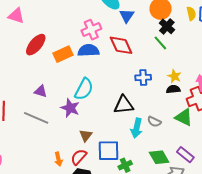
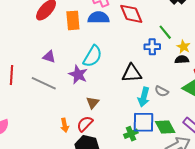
green line: (160, 43) -> (165, 32), moved
orange rectangle: (63, 54) -> (73, 20), turned -72
blue square: (108, 151) -> (144, 122), moved

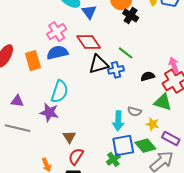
yellow star: (183, 47) -> (153, 124), moved
black triangle: (132, 73) -> (98, 64), moved
red semicircle: (85, 124) -> (76, 156), moved

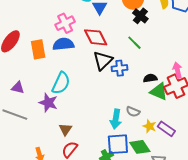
green line: (126, 53) -> (134, 43), moved
black triangle: (98, 64) -> (103, 61), turned -35
green triangle: (163, 102) -> (159, 92), moved
purple rectangle: (171, 139) -> (166, 129), moved

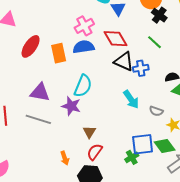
black triangle: (103, 61) -> (124, 61), turned -50
purple triangle: (18, 88) -> (40, 92), size x1.5
cyan arrow: (116, 119) -> (131, 99), moved, turned -42

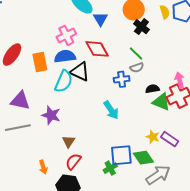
black triangle: (124, 61) -> (80, 72), moved
cyan semicircle: (83, 86) -> (64, 81), moved
gray semicircle: (156, 111) -> (137, 68), moved, turned -40
gray line: (38, 119) -> (18, 128), turned -30

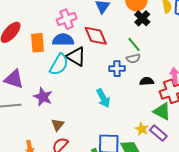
green triangle: (161, 102) -> (162, 111), moved

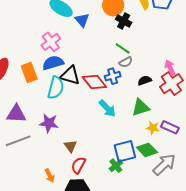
red diamond: (96, 36) -> (94, 82), moved
green triangle: (162, 111) -> (141, 107), moved, turned -30

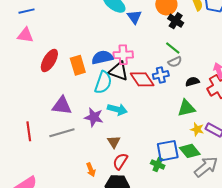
pink cross: (51, 42) -> (123, 55), moved, turned 30
cyan arrow: (107, 108) -> (117, 109), moved, turned -36
green cross: (116, 166) -> (158, 164), turned -32

